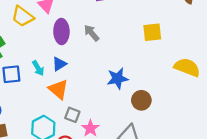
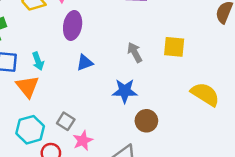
gray arrow: (91, 33) -> (135, 52), moved
blue triangle: (59, 64) -> (85, 63), moved
orange triangle: (58, 89) -> (27, 87), moved

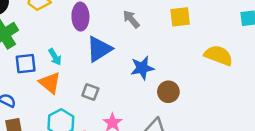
gray arrow: (135, 52) -> (131, 19), moved
blue triangle: (85, 63) -> (99, 49), size x1.6
gray square: (66, 121) -> (90, 92), moved

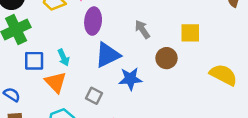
blue star: (142, 68) -> (130, 79), moved
brown circle: (168, 92) -> (166, 58), moved

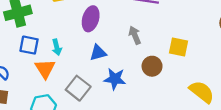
blue triangle: (108, 55) -> (98, 53), size x0.7
gray square: (94, 96) -> (78, 88), size x1.5

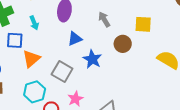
cyan arrow: (57, 47) -> (34, 23), moved
orange triangle: (45, 69) -> (31, 59), turned 30
blue star: (115, 79) -> (92, 59), turned 30

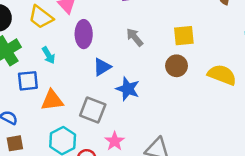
brown circle: (123, 44) -> (177, 66), moved
orange triangle: (31, 59) -> (52, 100), turned 42

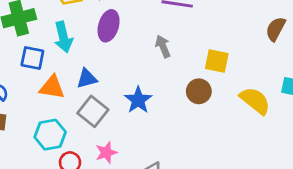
cyan arrow: (49, 55) -> (63, 37), size x1.5
blue triangle: (102, 67) -> (87, 79), moved
yellow semicircle: (222, 75) -> (255, 101), moved

